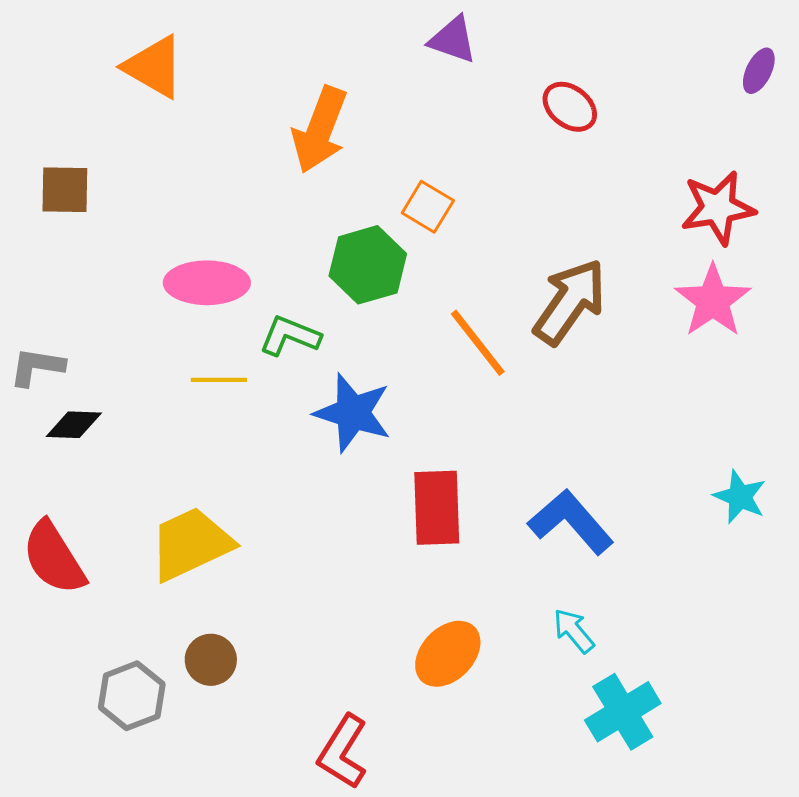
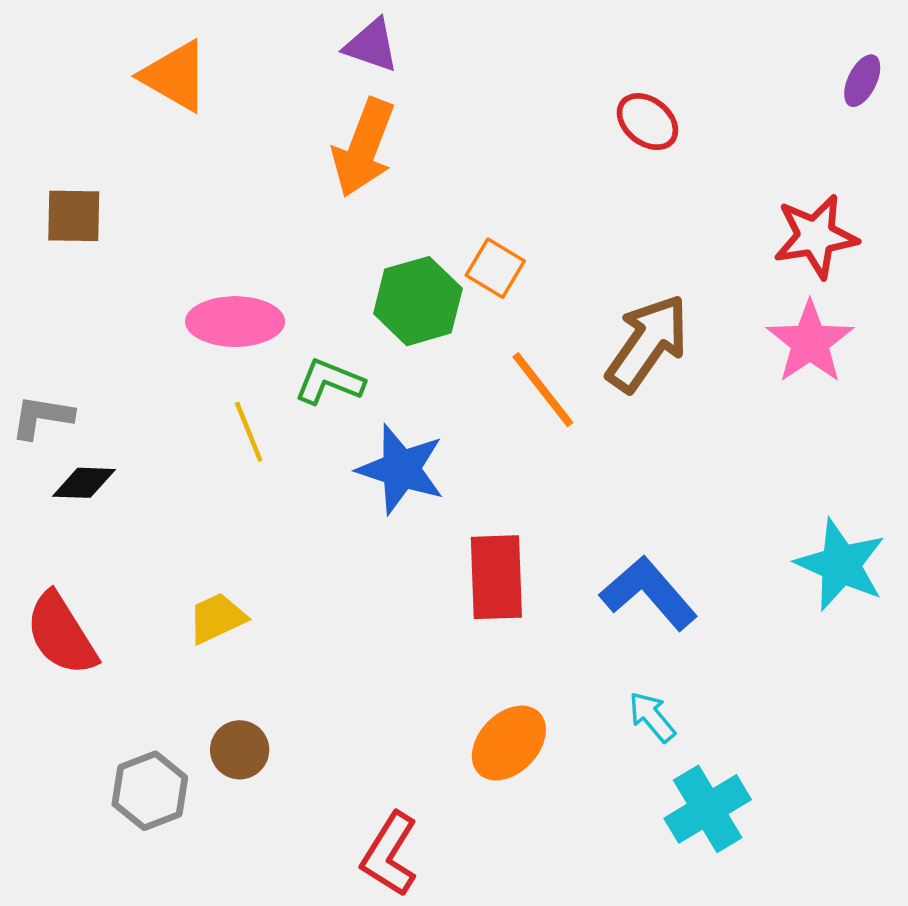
purple triangle: (453, 40) -> (371, 45), moved
orange square: (428, 207) -> (495, 268), moved
yellow line: (219, 380) -> (249, 432), turned 68
cyan star: (740, 497) -> (841, 565), size x1.5
yellow trapezoid: (191, 544) -> (217, 618), size x0.6

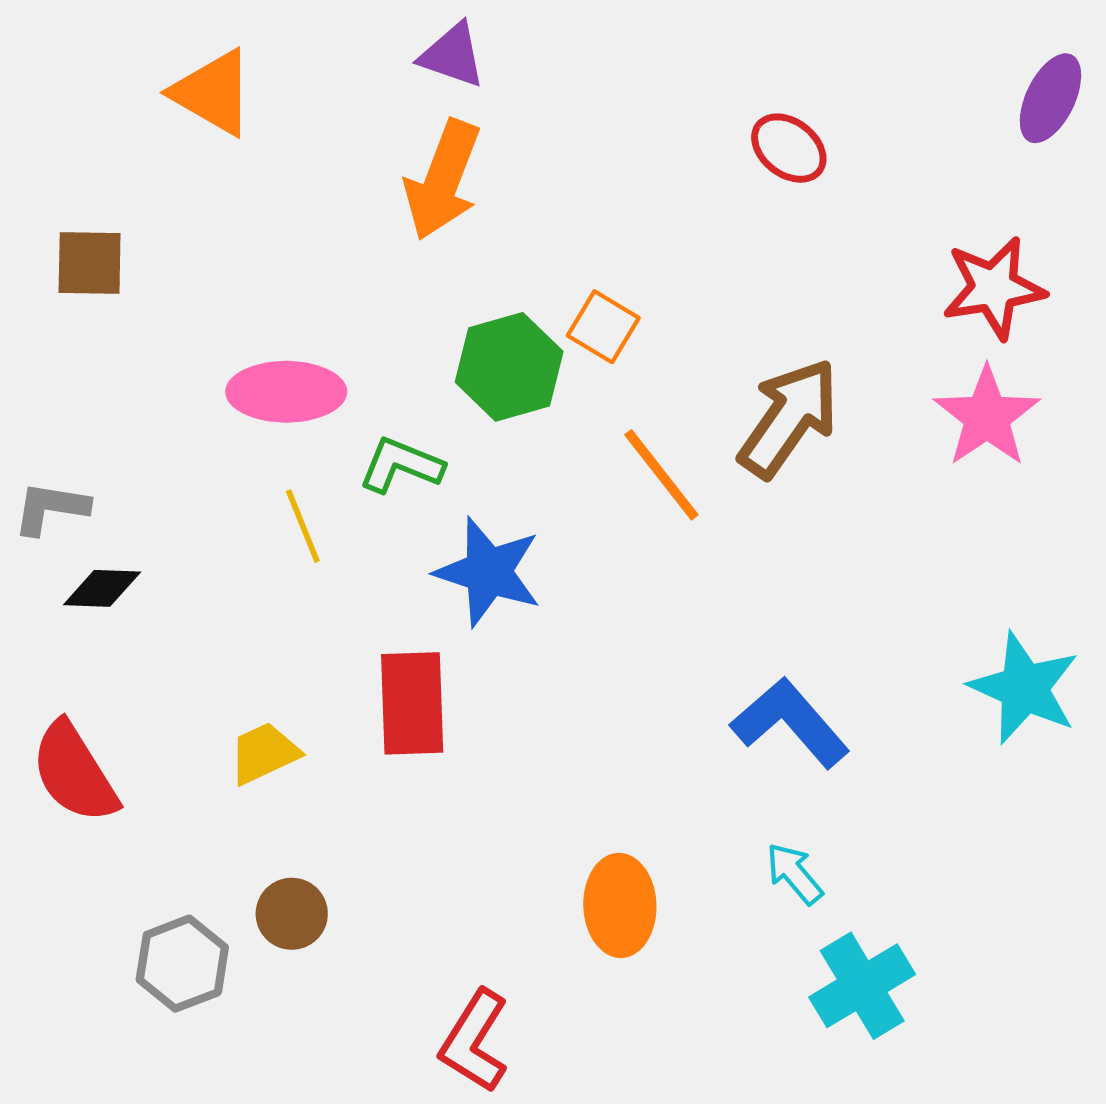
purple ellipse: (862, 81) -> (1050, 98), size x1.4
red rectangle: (496, 577) -> (412, 703), moved
orange ellipse: (509, 743) -> (620, 905), turned -46

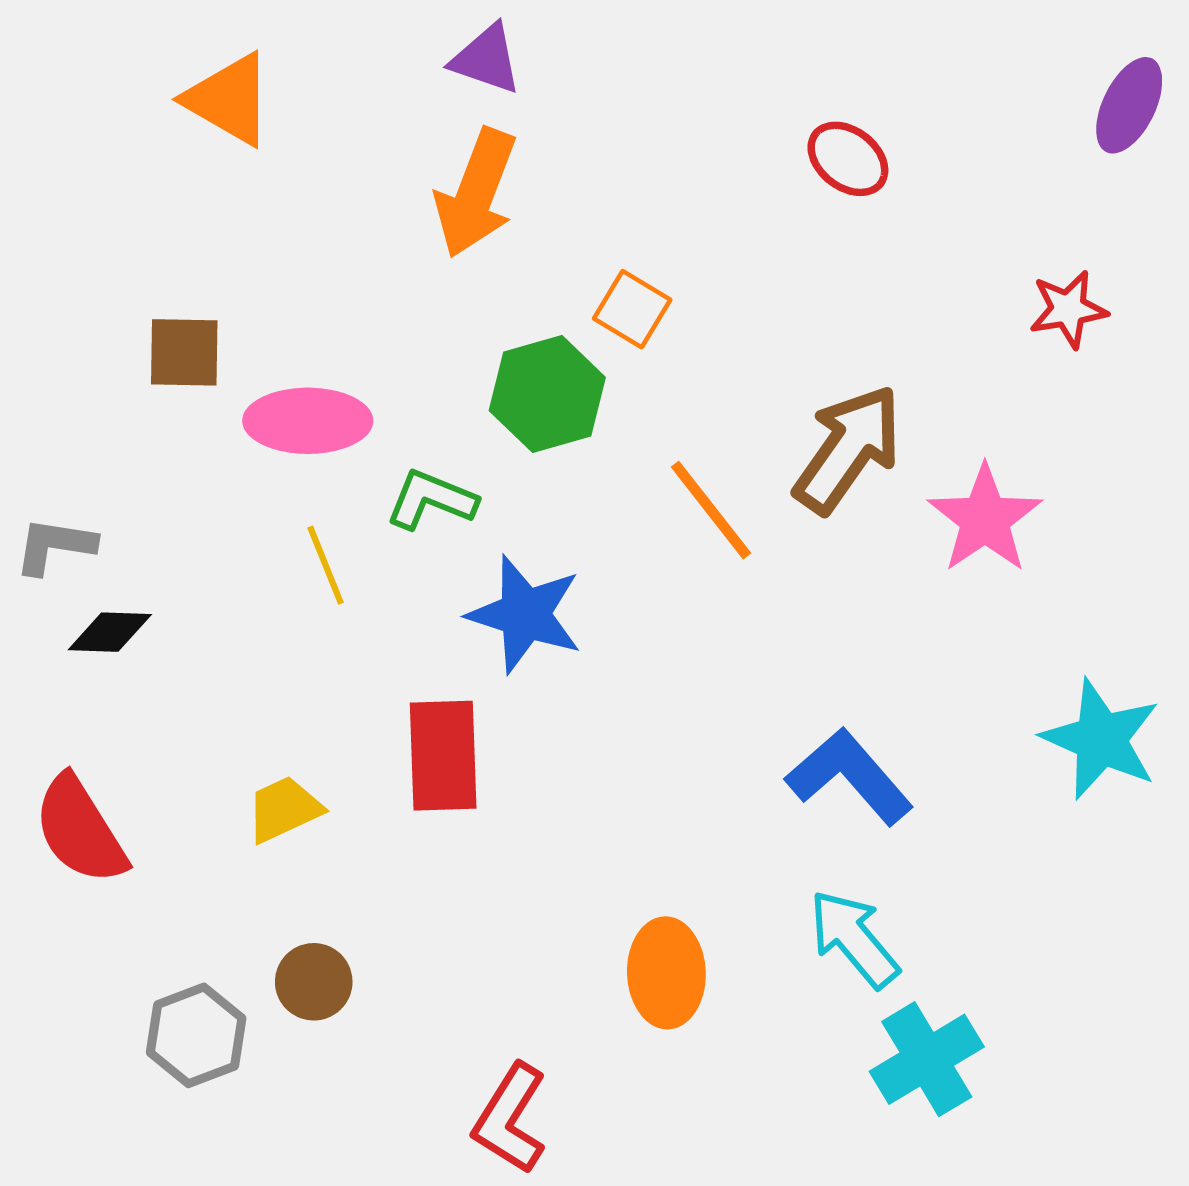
brown square: (90, 263) -> (184, 352), moved
red star: (994, 288) -> (1068, 309), size x0.7
orange square: (603, 327) -> (632, 309), moved
pink star: (987, 417) -> (985, 519), moved
cyan arrow: (794, 874) -> (854, 939), size x1.5

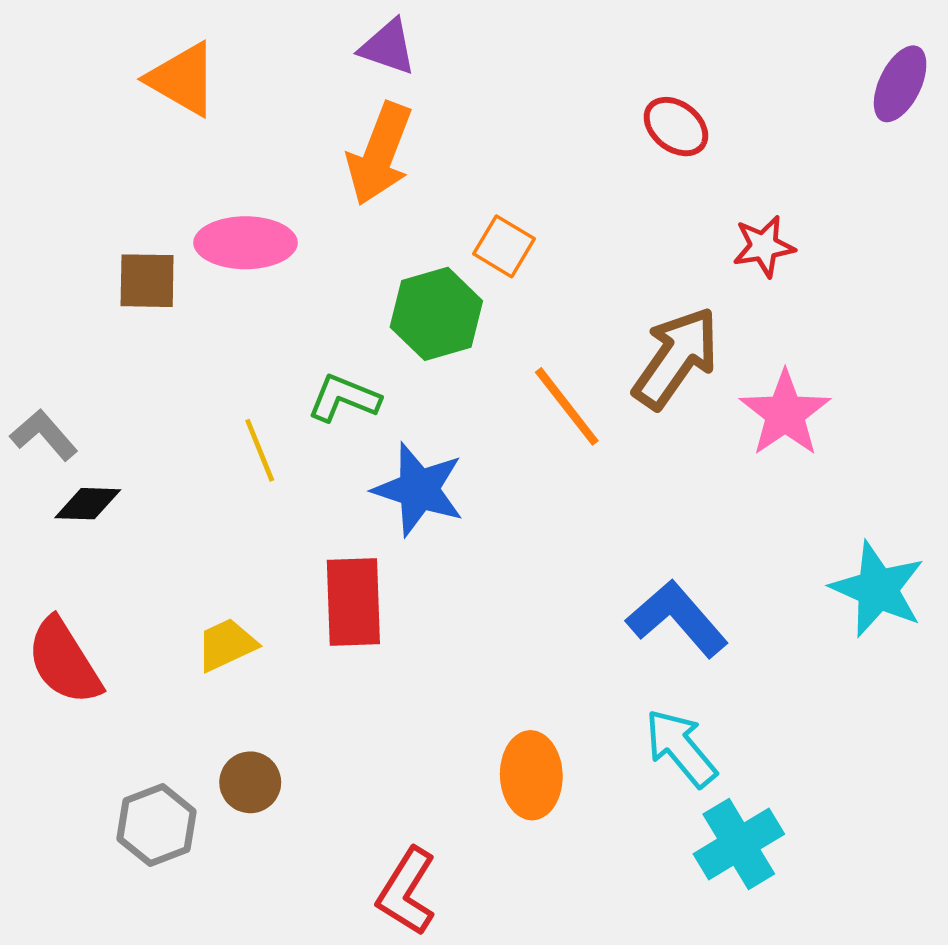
red star: (1068, 309) -> (764, 246), moved
pink ellipse: (308, 421) -> (245, 243), moved
gray L-shape: (55, 546) -> (44, 435), turned 40

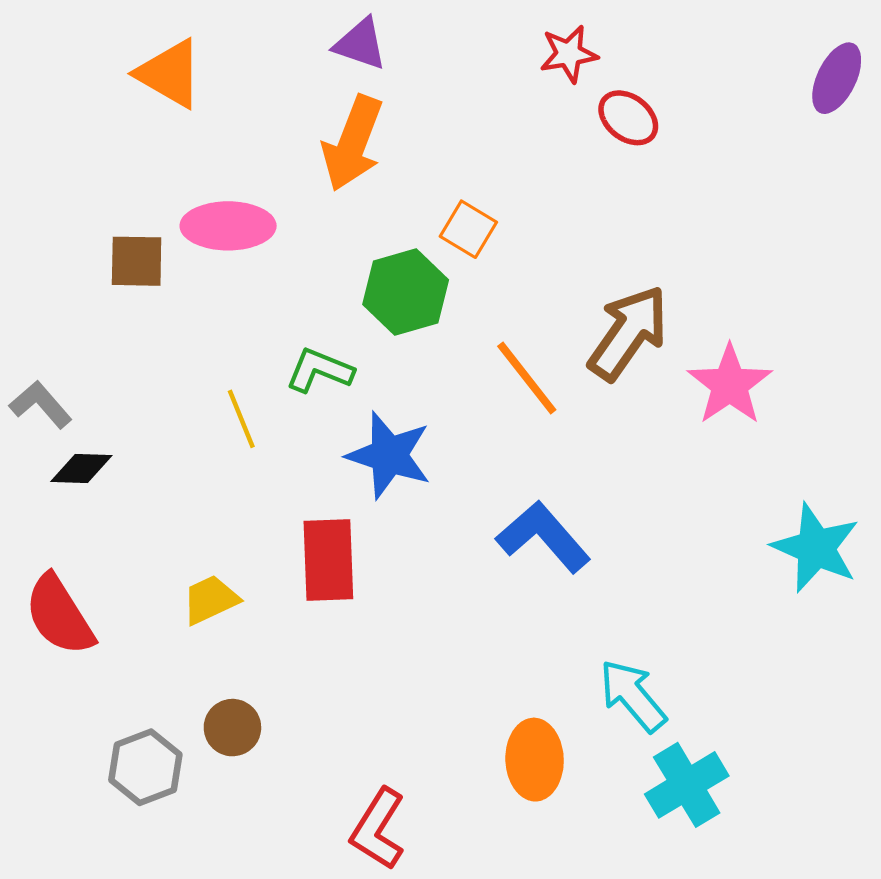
red star: (764, 246) -> (569, 54), moved
blue L-shape: (677, 619) -> (543, 537), moved
orange ellipse: (531, 775) -> (535, 760), moved

